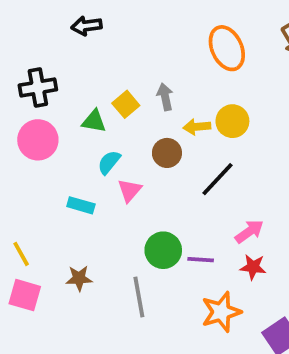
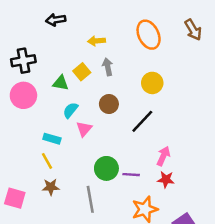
yellow arrow: (197, 127) -> (97, 41), moved
pink arrow: (249, 232) -> (163, 156), turned -30
yellow line: (21, 254) -> (47, 161), moved

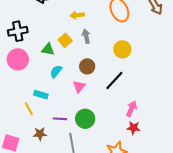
pink triangle: (84, 129) -> (79, 87), moved
yellow line: (47, 161) -> (29, 109), moved
purple line: (131, 175) -> (60, 119), moved

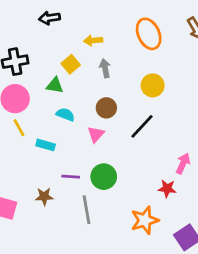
yellow square: (65, 40) -> (71, 64), moved
cyan semicircle: (56, 71) -> (65, 114), turned 72
yellow line: (29, 109) -> (19, 128), moved
pink arrow: (131, 109) -> (183, 163), moved

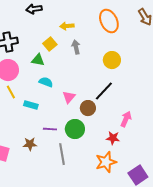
brown circle: (106, 108) -> (88, 108), moved
pink arrow: (183, 163) -> (126, 119), moved
red star: (167, 189) -> (113, 138), moved

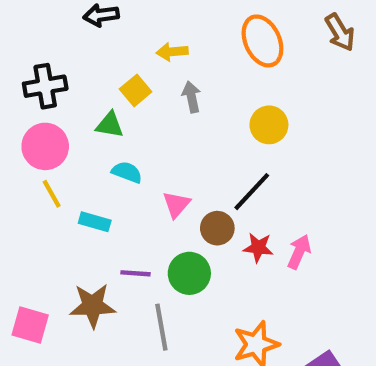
red star: (113, 138) -> (258, 248), moved
brown star: (30, 144) -> (93, 306), size x1.5

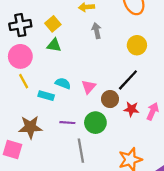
yellow square: (136, 90) -> (53, 24), moved
cyan semicircle: (127, 172) -> (63, 83), moved
brown star: (93, 306) -> (30, 127), moved

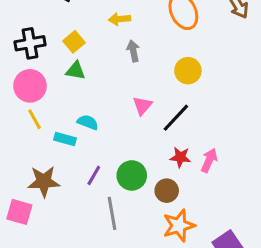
pink triangle: (89, 87) -> (142, 106), moved
brown circle: (110, 99) -> (167, 191), moved
purple line: (67, 123) -> (94, 175), turned -64

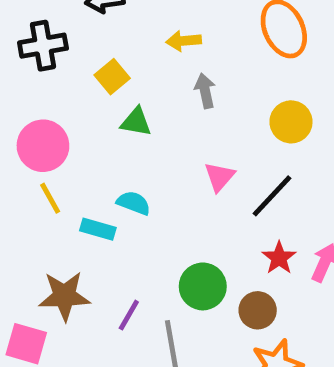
black cross: (30, 43) -> (43, 46), moved
green triangle: (76, 71) -> (136, 122), moved
red star: (180, 157) -> (279, 258), turned 30
purple line: (94, 175) -> (129, 315), moved

